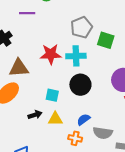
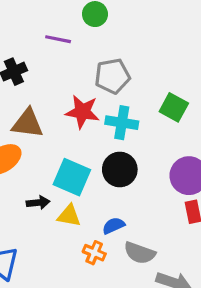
gray pentagon: (81, 27) -> (112, 76), moved
cyan square: (52, 95) -> (72, 177), size x1.6

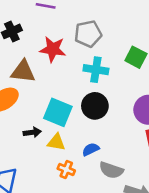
red star: (82, 112) -> (53, 49), moved
orange cross: (94, 253) -> (66, 170), moved

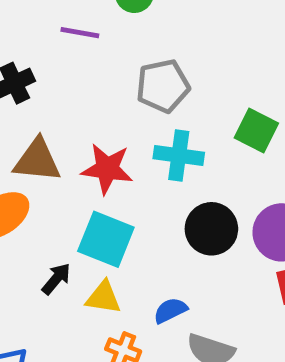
red star: (53, 49) -> (107, 169), moved
black circle: (95, 106) -> (211, 229), moved
black arrow: (32, 132) -> (56, 279), turned -42

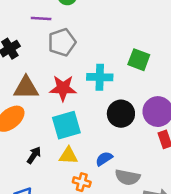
gray pentagon: (163, 86) -> (62, 42), moved
cyan square: (106, 239) -> (66, 125), turned -32
black arrow: (56, 279) -> (34, 155), moved

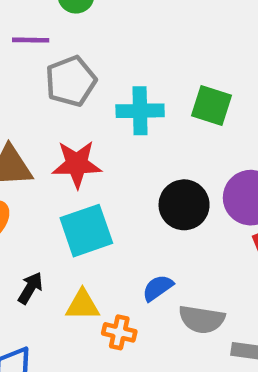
cyan cross: (100, 77) -> (140, 111), moved
yellow triangle: (68, 156) -> (83, 305), moved

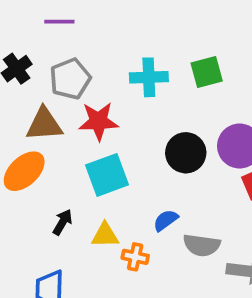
gray pentagon: (71, 81) -> (70, 79), moved
green square: (211, 106) -> (207, 72), turned -32

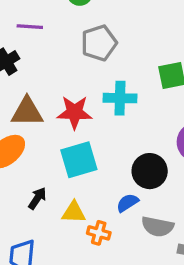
purple line: (59, 22) -> (30, 27), moved
cyan cross: (149, 77) -> (120, 98), moved
gray pentagon: (70, 79) -> (99, 43), moved
black circle: (186, 153) -> (150, 171), moved

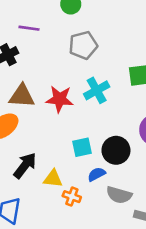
cyan cross: (120, 98) -> (97, 90), turned -35
cyan square: (79, 160) -> (82, 147), moved, size x0.7
black arrow: (37, 198) -> (25, 165), size x1.5

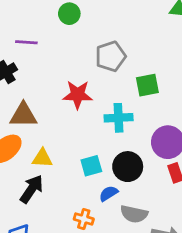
gray pentagon: (83, 45) -> (111, 56), moved
cyan cross: (97, 90) -> (119, 118), moved, turned 30
red star: (60, 99) -> (78, 95), moved
yellow triangle: (53, 179) -> (42, 158), moved

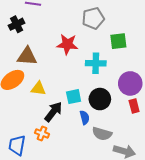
black arrow: (32, 189) -> (53, 112), moved
blue semicircle: (109, 193) -> (85, 118), turned 104
orange cross: (84, 219) -> (42, 133), moved

